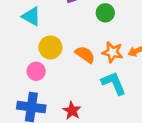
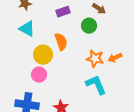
orange semicircle: (85, 55) -> (61, 42), moved, turned 36
pink circle: (36, 71) -> (39, 75), moved

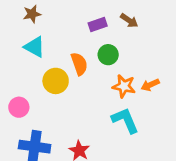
purple rectangle: (63, 12) -> (98, 24), moved
green circle: (89, 26) -> (108, 55), moved
pink circle: (39, 75) -> (19, 107), moved

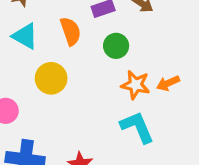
orange semicircle: (79, 64) -> (71, 31), moved

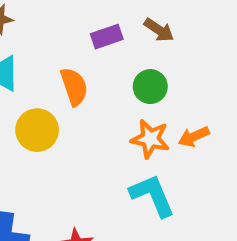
orange semicircle: (71, 31) -> (74, 87), moved
green circle: (116, 46) -> (150, 87), moved

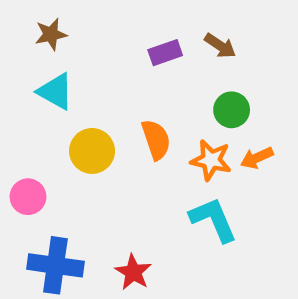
orange semicircle: (74, 87) -> (156, 140), moved
green circle: (150, 87) -> (232, 110), moved

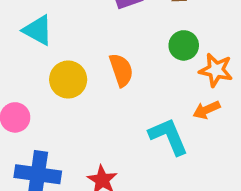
orange arrow: (257, 158) -> (206, 110), moved
orange star: (211, 160) -> (216, 70), moved

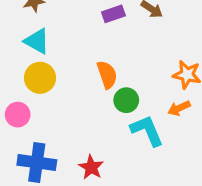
green circle: (184, 45) -> (126, 100), moved
yellow circle: (68, 80) -> (40, 78), moved

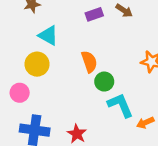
cyan triangle: (37, 41) -> (48, 35), moved
orange arrow: (179, 108) -> (145, 123), moved

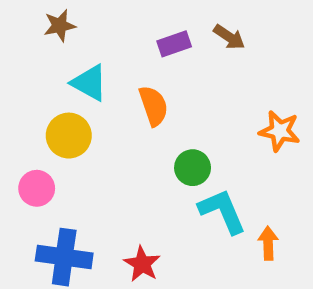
orange semicircle: (89, 62) -> (154, 106), moved
orange arrow: (145, 123) -> (268, 243), turned 112

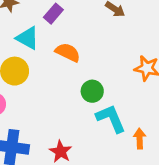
purple rectangle: (174, 44) -> (53, 14), moved, turned -30
orange semicircle: (154, 106) -> (68, 52), turned -45

